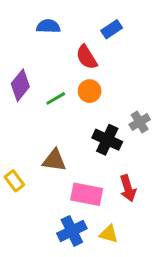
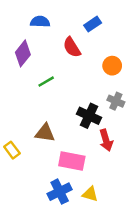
purple diamond: (20, 85) -> (23, 53), moved
orange circle: (90, 91) -> (112, 66), moved
gray cross: (140, 122) -> (116, 101), turned -35
red arrow: (128, 188) -> (106, 140), moved

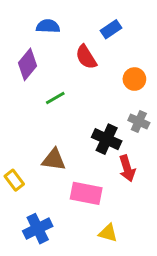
blue cross: (60, 192) -> (38, 229), moved

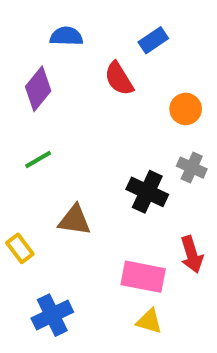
green line: (55, 98) -> (38, 159), moved
red arrow: (127, 168) -> (192, 254), moved
pink rectangle: (86, 193) -> (143, 277), moved

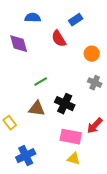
purple diamond: (38, 89) -> (19, 44), turned -55
green line: (38, 159) -> (41, 82), moved
black cross: (147, 192) -> (65, 104), moved
red arrow: (192, 254) -> (95, 126), turned 60

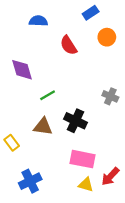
blue rectangle: (76, 20) -> (91, 13), moved
purple diamond: (19, 44) -> (22, 70), moved
orange circle: (92, 54) -> (107, 37), moved
red arrow: (95, 126) -> (110, 176), moved

